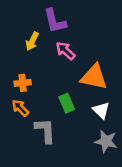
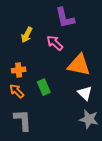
purple L-shape: (55, 21) -> (65, 18), moved
green rectangle: (67, 103) -> (44, 87), moved
gray L-shape: (45, 131) -> (23, 120), moved

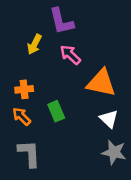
purple L-shape: (65, 18) -> (61, 21), moved

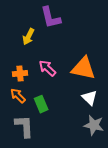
pink arrow: (70, 55) -> (47, 68), moved
green rectangle: (56, 111) -> (41, 104), moved

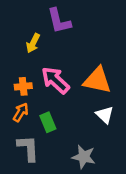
pink arrow: (47, 68) -> (55, 80), size x1.4
orange arrow: (18, 96) -> (21, 112), turned 77
gray star: (94, 125) -> (84, 157), moved

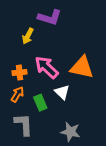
purple L-shape: (59, 21) -> (50, 17), turned -60
white triangle: (105, 115) -> (62, 92), moved

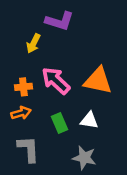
white triangle: (62, 92) -> (89, 120), moved, turned -35
orange arrow: (17, 94) -> (21, 113), turned 42
green rectangle: (40, 103) -> (59, 123), moved

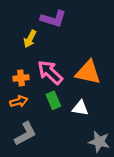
green rectangle: (59, 123) -> (53, 100), moved
gray L-shape: (28, 149) -> (25, 134), turned 65
gray star: (84, 158) -> (99, 142), moved

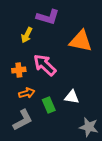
orange triangle: (88, 72) -> (81, 41), moved
green rectangle: (53, 100) -> (49, 105), moved
orange arrow: (19, 101) -> (27, 93), moved

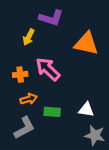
white triangle: (72, 97) -> (86, 110), moved
green rectangle: (49, 105) -> (52, 112), turned -63

